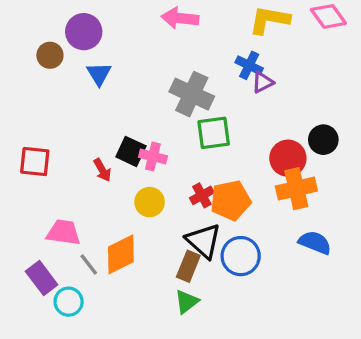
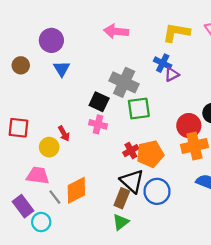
brown circle: (50, 55) -> (21, 65), moved
black square: (131, 151) -> (99, 102), moved
yellow circle: (150, 202) -> (49, 147), moved

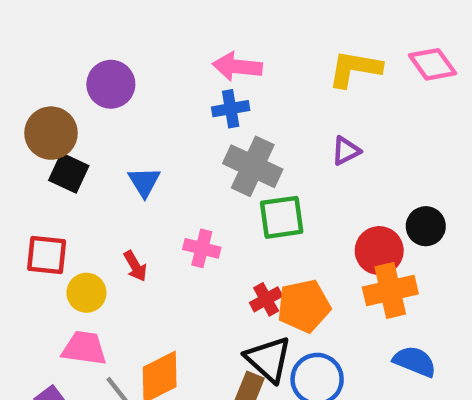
blue cross: (163, 63) -> (231, 109), moved, turned -36
brown circle: (21, 65) -> (51, 133), size x1.5
blue triangle: (62, 69) -> (144, 182), moved
black square: (99, 102) -> (69, 173), moved
yellow circle: (49, 147) -> (86, 293), moved

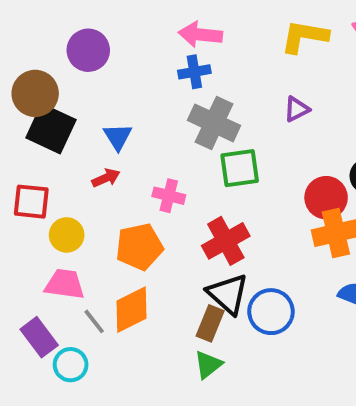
black square: (69, 173) -> (51, 129), size x1.4
red arrow: (135, 266) -> (106, 178), moved, turned -84
red cross: (266, 299) -> (226, 241), size x1.6
orange pentagon: (304, 306) -> (139, 247), moved

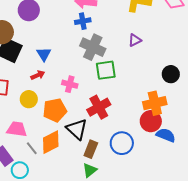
red circle: (326, 198) -> (151, 121), moved
yellow circle: (67, 235) -> (29, 99), moved
black triangle: (228, 294) -> (77, 129), moved

